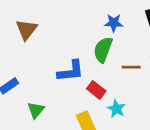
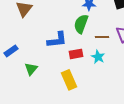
red rectangle: (96, 90) -> (76, 54), turned -48
cyan star: (116, 109) -> (98, 57), moved

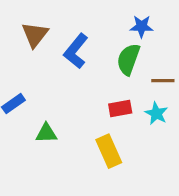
blue L-shape: (57, 40) -> (76, 51), moved, turned 135
green triangle: (31, 69) -> (46, 133), turned 48

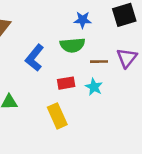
blue L-shape: (76, 51) -> (35, 58), moved
green semicircle: (128, 59) -> (72, 45), turned -115

